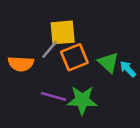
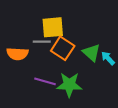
gray line: (50, 49) -> (42, 42), turned 49
orange square: (74, 57) -> (63, 48), turned -35

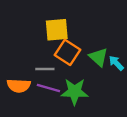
gray line: (42, 42) -> (45, 69), moved
orange semicircle: (17, 54) -> (19, 86), moved

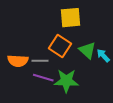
yellow square: (57, 30) -> (71, 18), moved
orange semicircle: (19, 86) -> (18, 61), moved

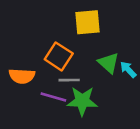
orange square: (60, 46) -> (59, 56), moved
gray line: (40, 61) -> (69, 80), moved

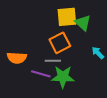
orange square: (59, 56) -> (60, 43), moved, turned 30
green triangle: (108, 63) -> (83, 23), moved

